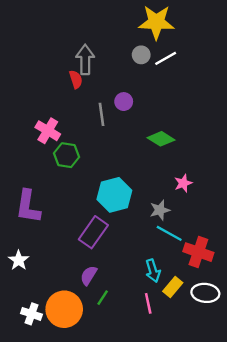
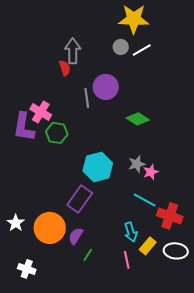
purple circle: (124, 102) -> (106, 87), size x1.6
pink star: (183, 183) -> (151, 172), moved
purple L-shape: (28, 207) -> (24, 127), moved
gray star: (160, 210) -> (137, 164), moved
orange circle: (64, 309) -> (50, 228), moved

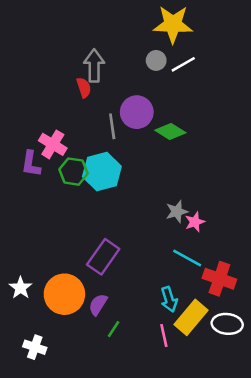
green diamond: (138, 119) -> (170, 131), moved
purple L-shape: (24, 127) -> (31, 164), size x0.7
cyan hexagon: (98, 167) -> (102, 172), moved
yellow rectangle: (148, 246) -> (191, 317), size x1.5

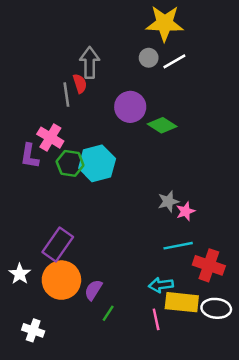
gray line: (112, 126) -> (66, 95), moved
purple rectangle: (103, 257) -> (58, 244), moved
cyan line: (187, 258) -> (178, 246), turned -40
cyan arrow: (169, 299) -> (161, 285), turned 100
yellow rectangle: (191, 317) -> (182, 302), turned 56

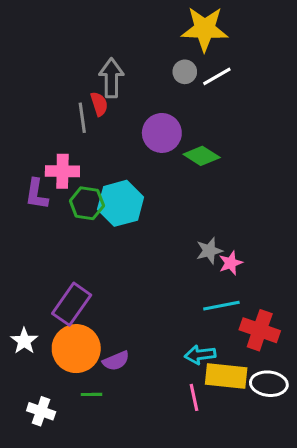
pink cross: (50, 138) -> (62, 171), turned -30
purple semicircle: (93, 290) -> (116, 361), turned -145
green line: (108, 313) -> (92, 394), moved, turned 56

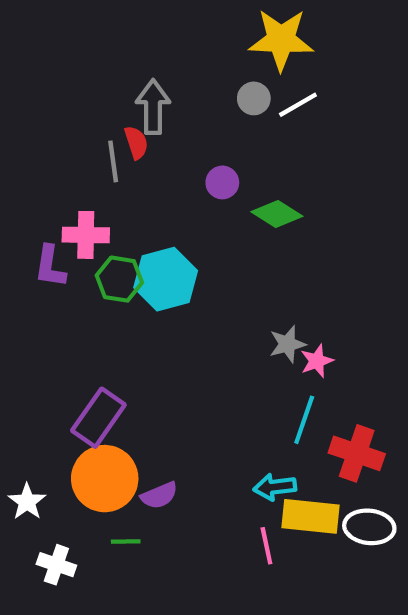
purple circle: (162, 133) -> (222, 182), size x0.6
cyan line: (221, 306) -> (304, 420), turned -60
white star: (24, 341) -> (27, 502), moved

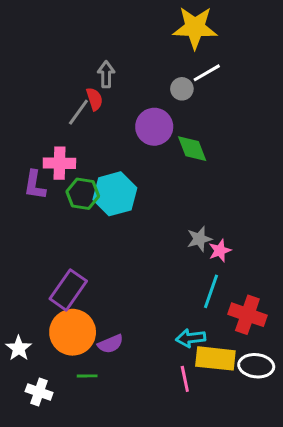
gray circle: (254, 98) -> (182, 89), moved
gray arrow: (153, 107) -> (106, 74), size x0.7
gray line: (113, 161) -> (78, 112), turned 44
purple circle: (222, 182) -> (154, 127), size x1.6
green diamond: (277, 214) -> (192, 149), turned 36

